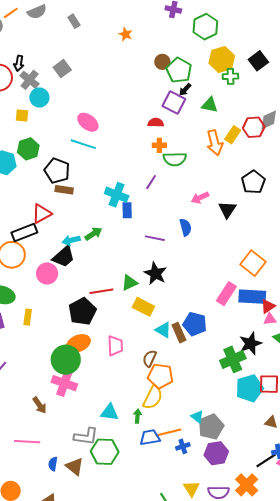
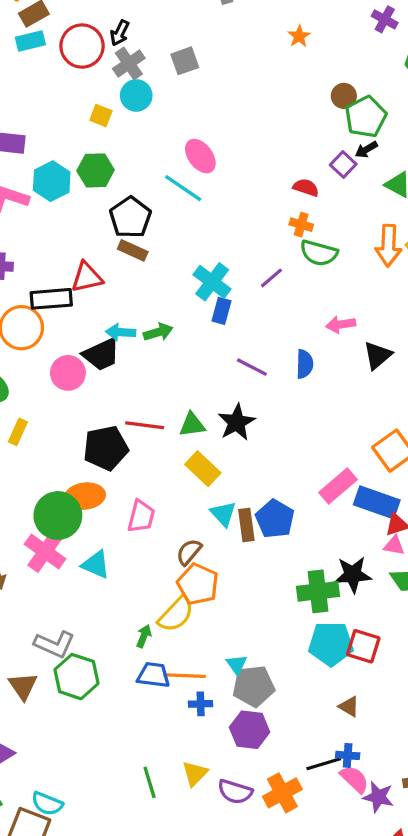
purple square: (174, 103) -> (343, 165), size x0.7
cyan triangle: (110, 412) -> (96, 565), moved

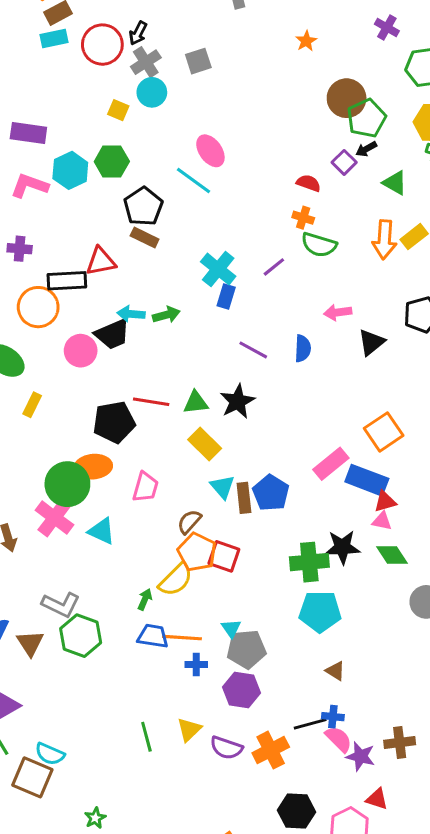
brown circle: (344, 96) -> (347, 98), size x1.6
red square: (363, 646) -> (224, 556), moved

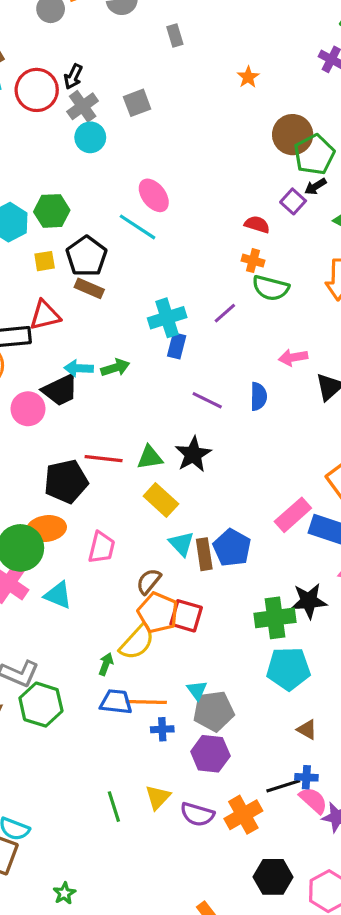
yellow square: (118, 110) -> (45, 261), moved, turned -30
cyan cross: (218, 269) -> (167, 318), turned 36

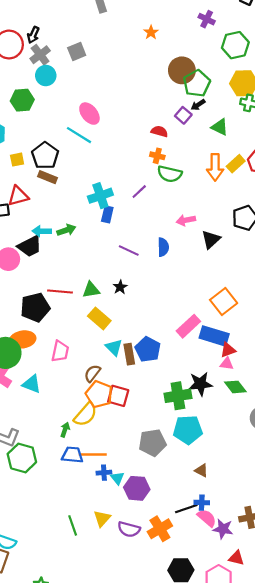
green hexagon: (52, 211) -> (22, 100), moved
black star: (193, 454) -> (120, 287), size x0.6
cyan triangle: (197, 690) -> (117, 478), moved
gray pentagon: (214, 711) -> (153, 443), moved

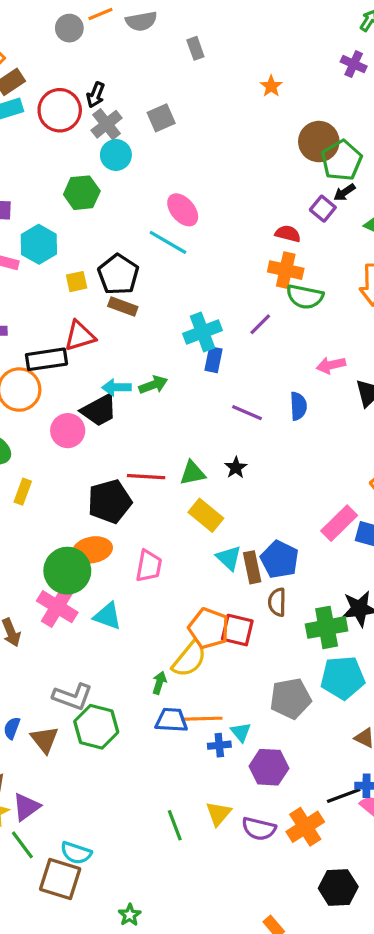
orange cross: (157, 156) -> (286, 270), size x1.5
brown semicircle: (92, 373) -> (277, 602), moved, turned -36
cyan triangle: (117, 478) -> (241, 732), moved

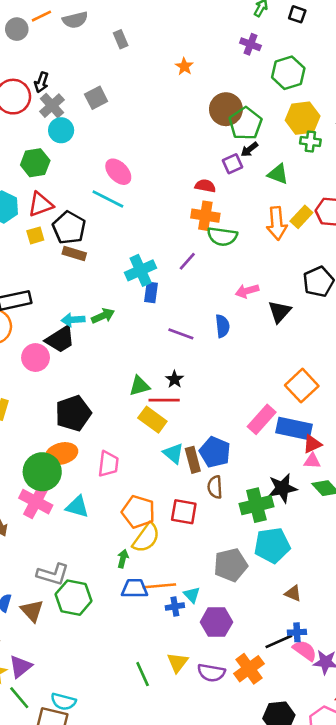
purple square: (323, 209) -> (233, 164), turned 30
red triangle: (80, 336) -> (40, 204), moved
red line: (146, 477) -> (164, 400), moved
orange pentagon: (209, 628) -> (138, 512), moved

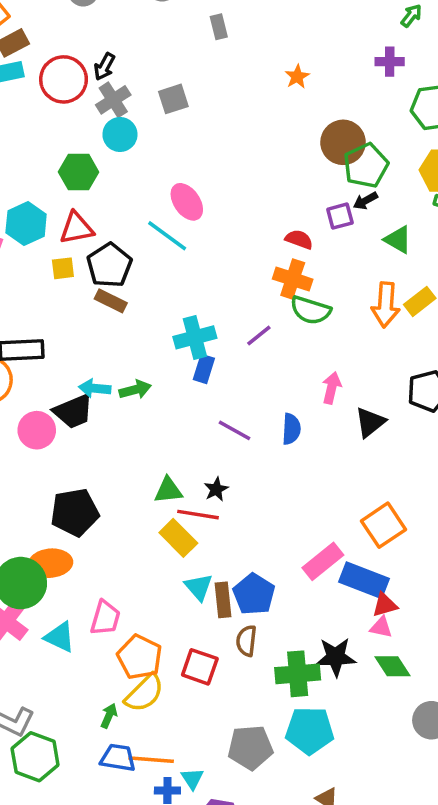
purple cross: (250, 44) -> (390, 62), turned -30
pink arrow: (247, 291) -> (332, 388), turned 110
pink trapezoid: (108, 464) -> (105, 618), moved

